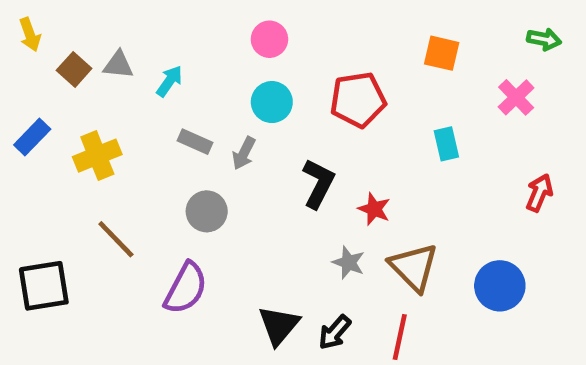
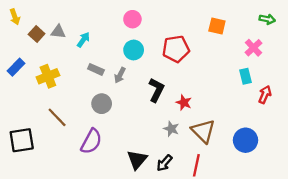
cyan rectangle: (446, 144) -> (246, 76), moved

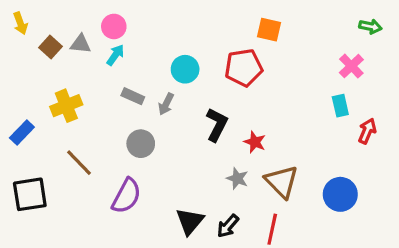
pink circle: (132, 19) -> (114, 26), moved
orange square: (217, 26) -> (269, 30), moved
blue rectangle: (16, 67) -> (22, 133), moved

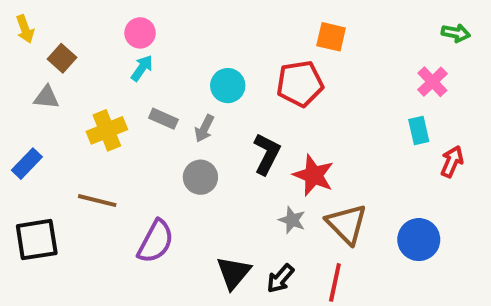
gray triangle: (81, 44) -> (46, 97), moved
yellow cross: (66, 106) -> (107, 130), moved
red star: (255, 142) -> (314, 175), size x1.5
gray circle: (141, 144) -> (200, 177), moved
brown line: (79, 163) -> (97, 201), turned -32

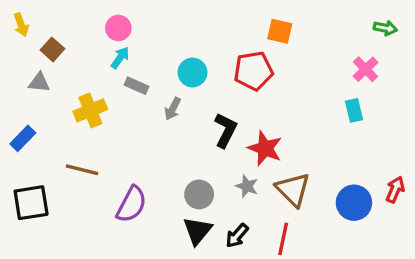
gray rectangle: (163, 119) -> (136, 86), moved
red arrow: (452, 162) -> (395, 189), moved
gray circle: (200, 177) -> (199, 194), moved

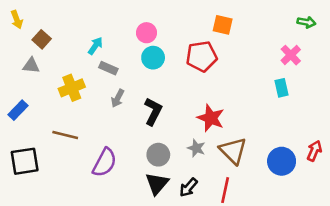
pink circle: (118, 28) -> (146, 33), moved
gray arrow: (173, 109) -> (118, 98), moved
black L-shape: (225, 130) -> (153, 111), moved

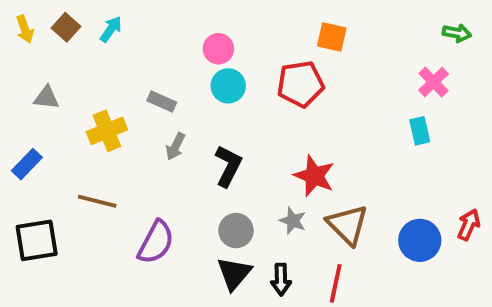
brown square: (42, 39) -> (66, 27), moved
cyan arrow: (95, 46) -> (111, 29), moved
black arrow: (188, 187) -> (281, 279), turned -42

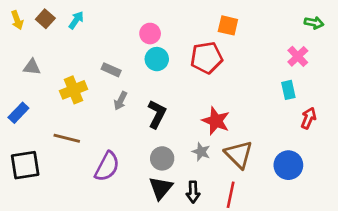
red arrow: (469, 225) -> (309, 118), moved

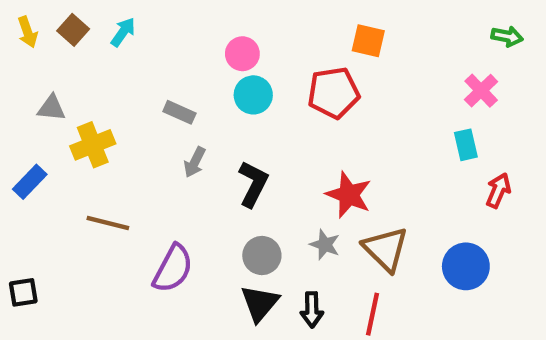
yellow cross: (73, 90) -> (93, 145), moved
black square: (25, 165) -> (23, 292), moved, size x0.6

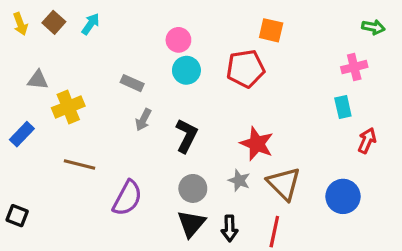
pink cross: (481, 91) -> (354, 67), turned 30
black square: (23, 292) -> (17, 216), turned 30

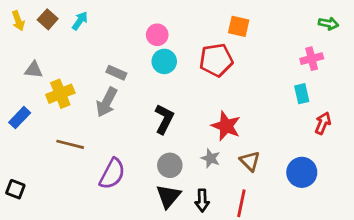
gray arrow: (143, 120) -> (107, 102), moved, size x1.5
brown triangle: (284, 184) -> (250, 161), size x0.7

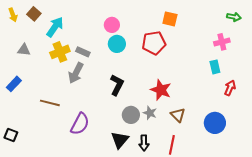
cyan arrow: (80, 21) -> (55, 27), moved, size x1.5
yellow cross: (60, 94) -> (60, 52), moved
gray circle: (170, 165) -> (131, 115), moved

